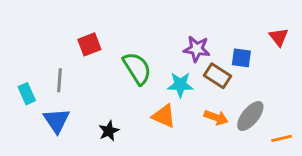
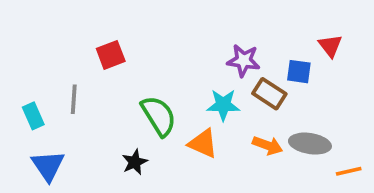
red triangle: (279, 37) -> (330, 46), moved
green semicircle: (137, 68) -> (159, 116), moved
gray ellipse: (250, 116) -> (310, 144), turned 60
blue triangle: (57, 120) -> (48, 166), moved

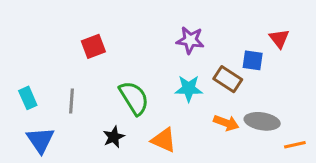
purple star: (244, 61) -> (190, 40), moved
gray line: (74, 99) -> (72, 101), moved
orange triangle: (203, 144) -> (164, 140), moved

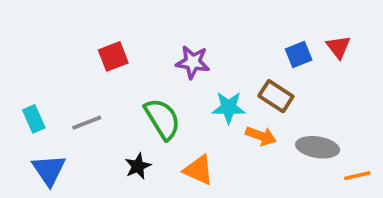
purple star: (190, 40) -> (193, 62), moved
blue square: (253, 60) -> (299, 55), moved, turned -30
gray line: (72, 101) -> (87, 123), turned 65
orange arrow: (226, 123) -> (261, 136), moved

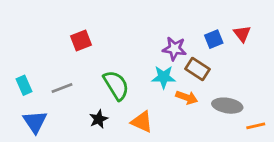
purple star: (193, 62) -> (174, 49), moved

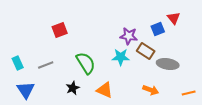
red triangle: (242, 34) -> (174, 18), moved
orange arrow: (187, 97) -> (151, 90), moved
gray ellipse: (227, 106) -> (168, 64), moved

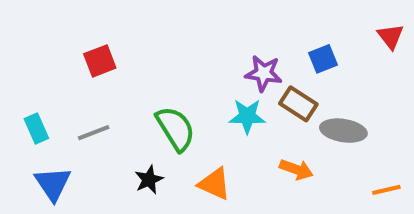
red triangle: (174, 18) -> (390, 36), moved
red square: (60, 30) -> (100, 61), moved
orange arrow: (151, 90) -> (296, 169), moved

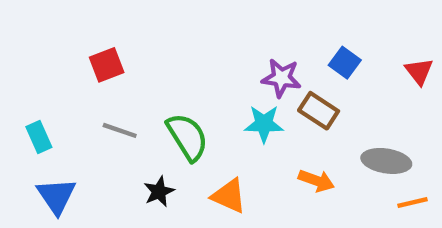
red triangle: (390, 36) -> (419, 71), moved
blue square: (323, 59) -> (345, 63), turned -32
gray ellipse: (343, 131) -> (386, 161), moved
gray line: (94, 133) -> (120, 130), moved, turned 40

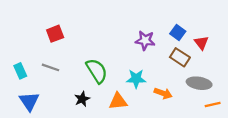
red triangle: (419, 71) -> (201, 43), moved
brown rectangle: (319, 111) -> (180, 57), moved
cyan star: (264, 124) -> (136, 79), moved
gray line: (120, 130) -> (51, 67), moved
orange triangle: (229, 196) -> (118, 101), turned -30

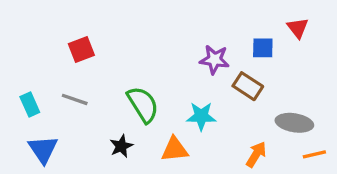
blue square: (178, 33) -> (263, 48), turned -35
red triangle: (201, 43) -> (298, 28), moved
brown rectangle: (180, 57) -> (248, 86), moved
orange arrow: (163, 93) -> (256, 154), moved, turned -78

